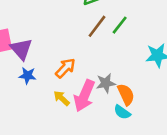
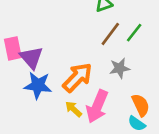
orange arrow: (65, 68) -> (77, 77), size x1.4
blue star: (28, 76) -> (38, 85), size x1.5
gray star: (106, 83) -> (120, 68), moved

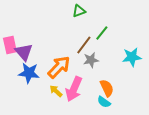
brown line: (110, 34) -> (84, 45), moved

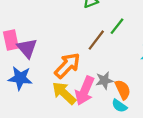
gray star: (91, 60) -> (104, 80), moved
blue star: (29, 73) -> (20, 78), moved
yellow arrow: (56, 91) -> (64, 93), size x1.6

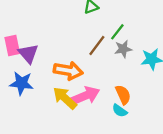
orange arrow: (67, 65) -> (68, 71), turned 56
gray star: (104, 80) -> (123, 49), moved
pink arrow: (85, 91) -> (85, 96), turned -136

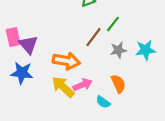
gray star: (123, 49) -> (118, 50), moved
pink arrow: (85, 96) -> (83, 85), size x0.7
cyan semicircle: (120, 111) -> (103, 102), moved

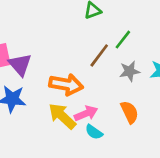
cyan semicircle: (103, 102) -> (94, 132), moved

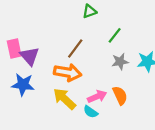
brown line: (99, 55) -> (75, 48), moved
pink arrow: (86, 113) -> (97, 97), moved

